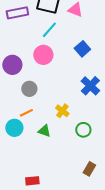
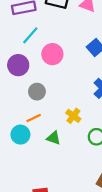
cyan line: (49, 30) -> (30, 35), moved

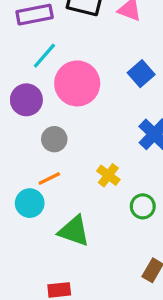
pink circle: (52, 54) -> (77, 83), size x1.4
green triangle: (53, 138) -> (74, 231), moved, size x1.5

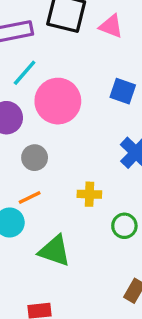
blue square: (141, 74) -> (123, 91), turned -30
yellow cross: (108, 175) -> (89, 194), turned -35

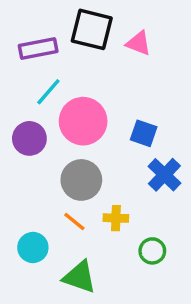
blue square: (123, 91) -> (144, 133), moved
gray circle: (35, 158) -> (81, 180), moved, size x1.5
orange line: (30, 198) -> (74, 222), moved, turned 65

